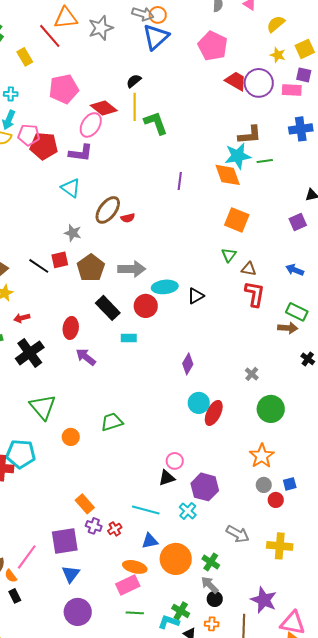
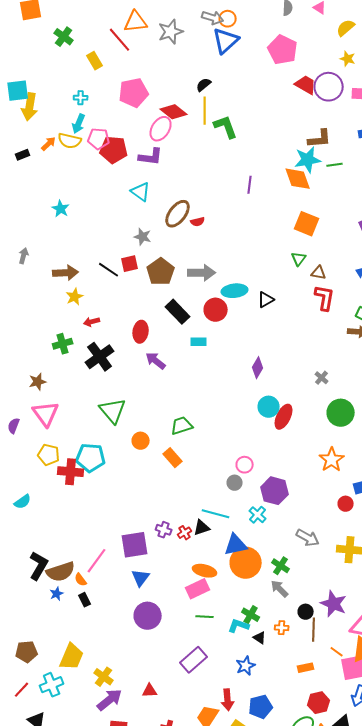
black triangle: (167, 478) -> (202, 528), moved
gray circle: (264, 485) -> (235, 483), moved
orange rectangle: (85, 504) -> (173, 458), moved
blue triangle: (150, 541) -> (236, 545), moved, size x1.4
black circle: (215, 599) -> (306, 612), moved

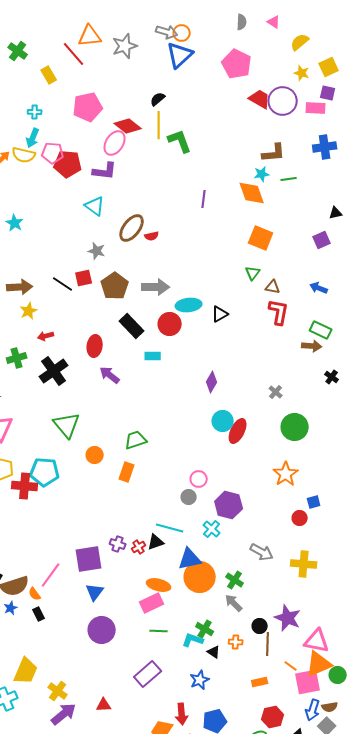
cyan star: (308, 160) -> (262, 174), size x0.6
orange rectangle: (173, 458) -> (127, 472), turned 60

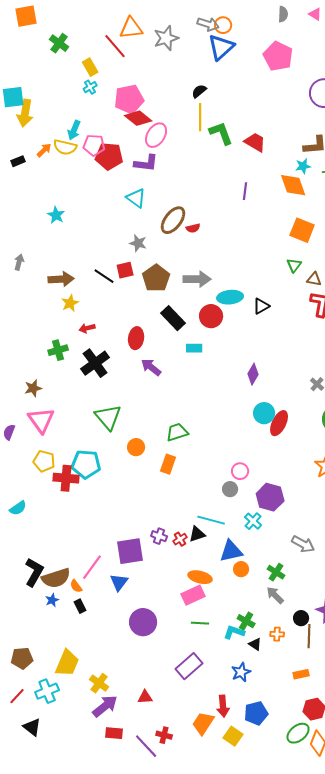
red trapezoid: (260, 99) -> (255, 142), moved
cyan cross: (35, 112) -> (90, 87), moved, turned -32
red diamond: (128, 126) -> (138, 118), moved
orange circle: (200, 577) -> (241, 569), size x0.5
blue triangle: (95, 592) -> (119, 582), moved

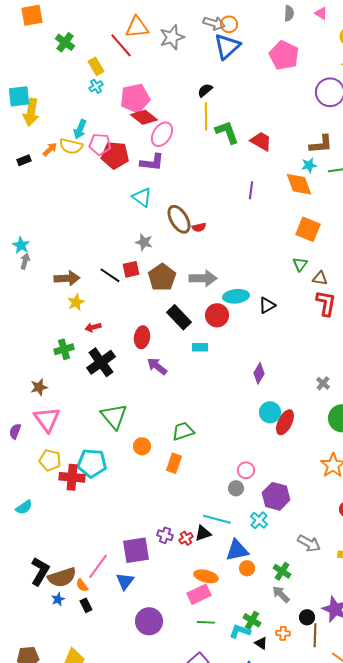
cyan star: (56, 215) -> (21, 245), moved
brown ellipse: (173, 220) -> (179, 219), turned -68

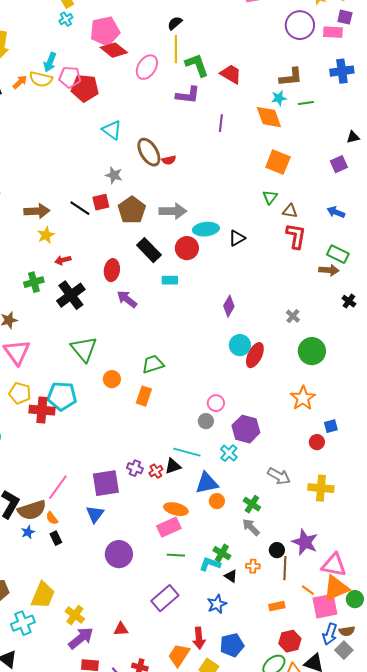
pink ellipse: (162, 134) -> (147, 67), moved
purple L-shape: (152, 162) -> (188, 95), moved
pink line: (98, 566) -> (58, 487), moved

